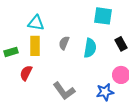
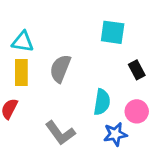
gray semicircle: (64, 43) -> (60, 69), size x1.5
cyan semicircle: (90, 48) -> (102, 102), moved

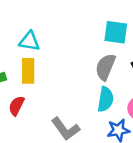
gray semicircle: (60, 69) -> (105, 67), moved

